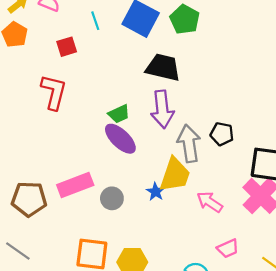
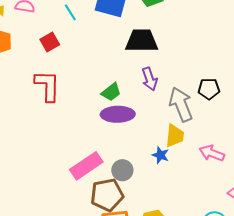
purple arrow: (162, 109) -> (150, 79), size x0.7
purple ellipse: (120, 139) -> (118, 114), turned -32
yellow trapezoid: (175, 175) -> (175, 136), size x0.7
brown pentagon: (29, 199) -> (107, 195), moved

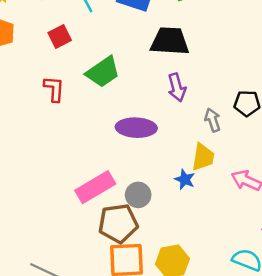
red L-shape: (47, 86) -> (54, 89), size x0.7
green trapezoid: (111, 92) -> (103, 72), moved, size x1.4
gray arrow: (181, 104) -> (213, 120), size x0.6

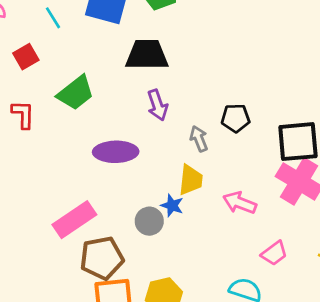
gray circle: (138, 195) -> (149, 221), moved

